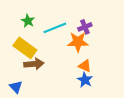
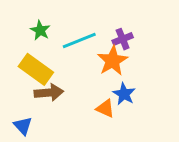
orange star: (78, 42) -> (112, 61), turned -30
orange triangle: (85, 66) -> (105, 108), moved
blue star: (85, 80) -> (124, 94), moved

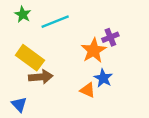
green star: (40, 30) -> (23, 14), moved
purple cross: (123, 39) -> (110, 37), moved
cyan line: (79, 40) -> (55, 22), moved

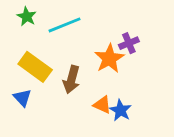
brown arrow: (41, 77) -> (71, 80), moved, turned 110
blue star: (103, 78) -> (120, 110), moved
blue triangle: (19, 105) -> (22, 98), moved

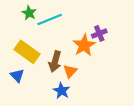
green star: (27, 16) -> (29, 13), moved
orange triangle: (102, 105) -> (70, 71), moved, turned 48
blue star: (120, 110) -> (61, 91), moved

